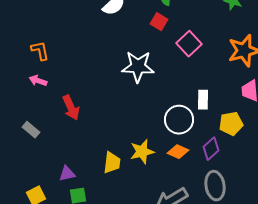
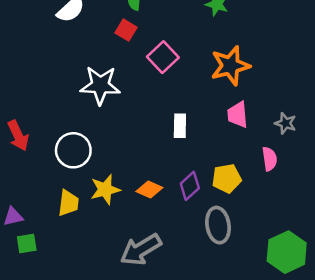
white circle: (179, 120) -> (73, 150), moved
yellow pentagon: (231, 124) -> (227, 178), moved
gray ellipse: (215, 186) -> (218, 225), moved

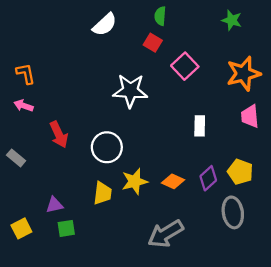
yellow pentagon: (227, 178) -> (240, 172), turned 30

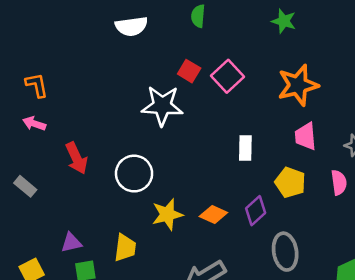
white semicircle: (105, 24) -> (131, 26), turned 35
red square: (153, 43) -> (189, 71), moved
yellow pentagon: (240, 172) -> (290, 182), moved
yellow trapezoid: (103, 193) -> (125, 248), moved

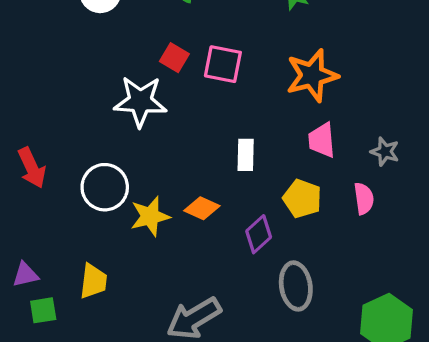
pink square: (227, 76) -> (223, 64), turned -36
yellow star: (167, 214) -> (150, 216), moved
orange diamond: (213, 214) -> (202, 208), moved

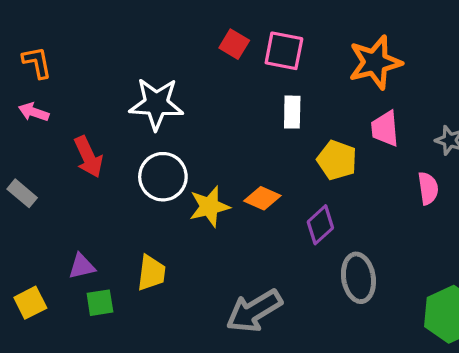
white star: (140, 101) -> (156, 104), moved
white rectangle: (246, 155) -> (292, 112), moved
yellow pentagon: (302, 199) -> (337, 160), moved

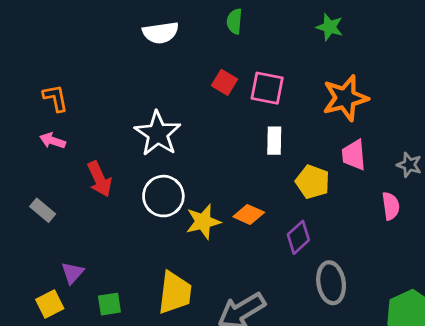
white star: (156, 104) -> (158, 134), turned 30
purple triangle: (82, 266) -> (72, 273), moved, turned -35
yellow trapezoid: (151, 273) -> (175, 293), moved, size x1.4

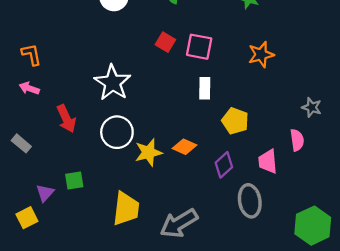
orange star: (345, 98) -> (261, 55), size x0.7
pink trapezoid: (354, 155) -> (268, 161), moved
green square: (109, 304) -> (74, 181), moved

